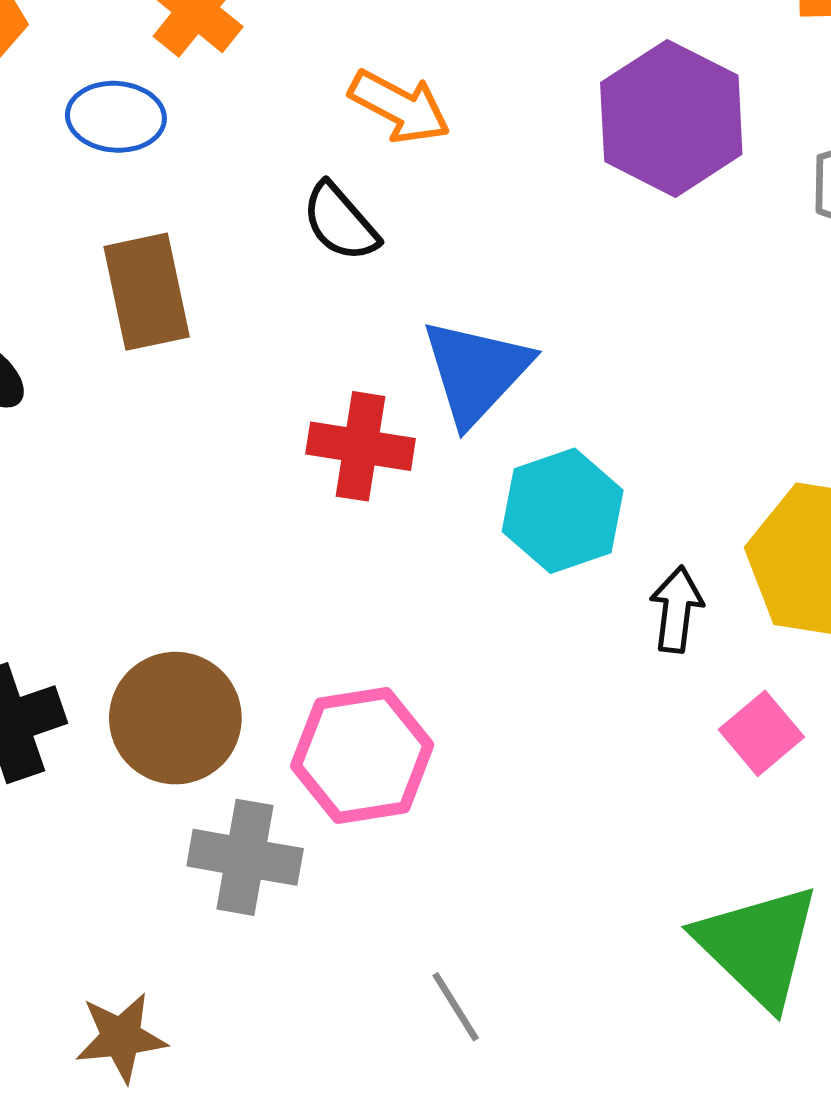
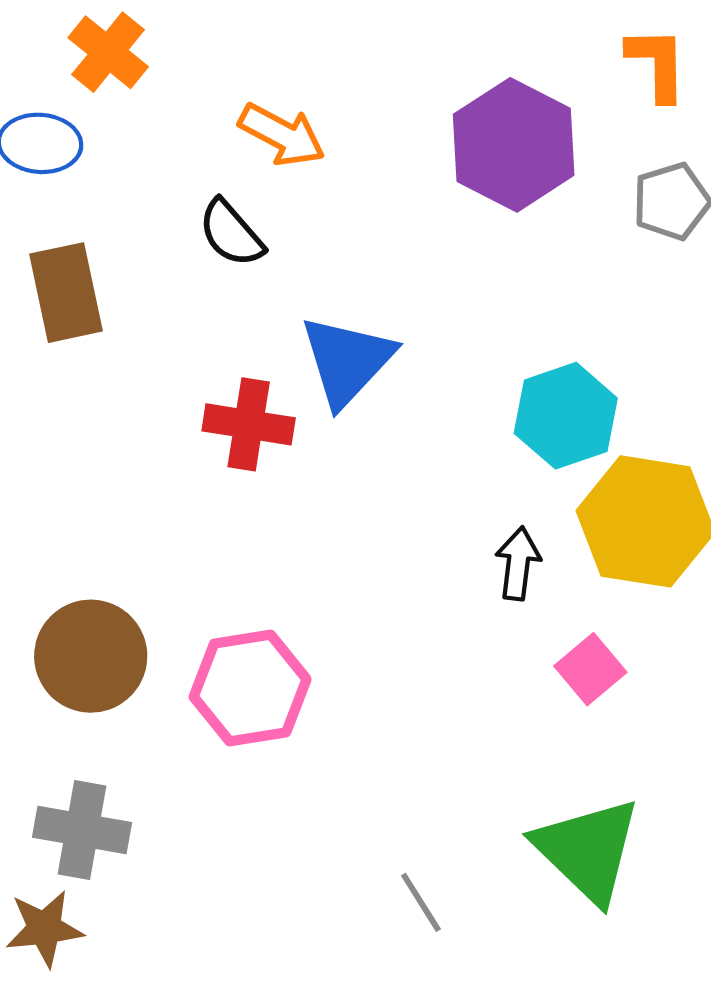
cyan hexagon: (563, 511) -> (566, 416), moved
gray cross: (245, 857) -> (82, 830), moved
gray line: (456, 1007) -> (421, 902), moved

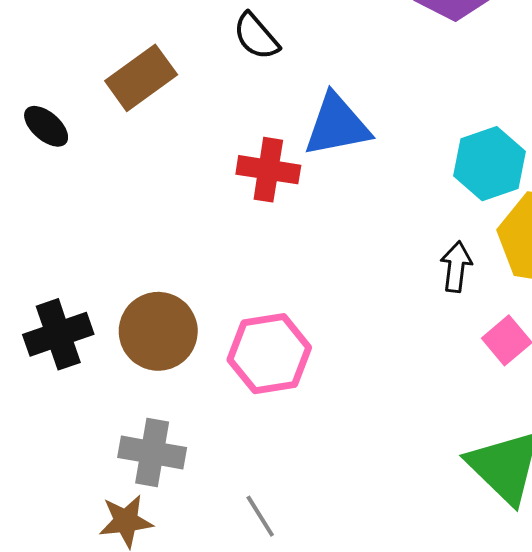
brown rectangle: (66, 293) -> (141, 78), turned 66
blue triangle: (347, 361) -> (337, 125), turned 36
gray line: (421, 902) -> (260, 516), moved

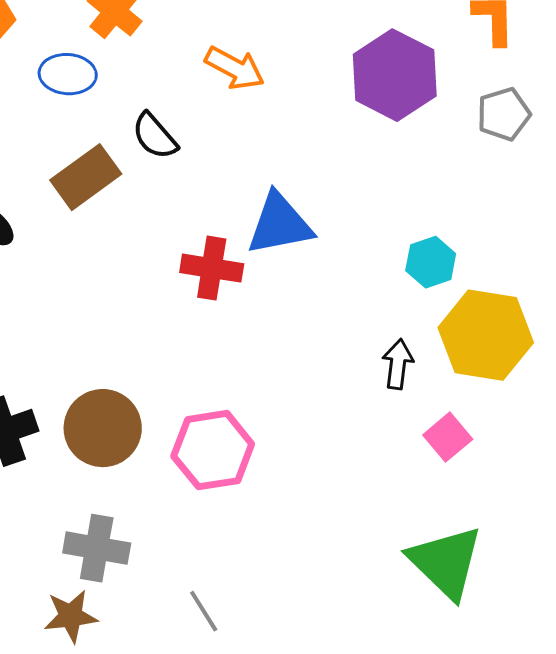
black semicircle: (256, 36) -> (155, 136), moved
cyan hexagon: (489, 164) -> (431, 262), size x0.7

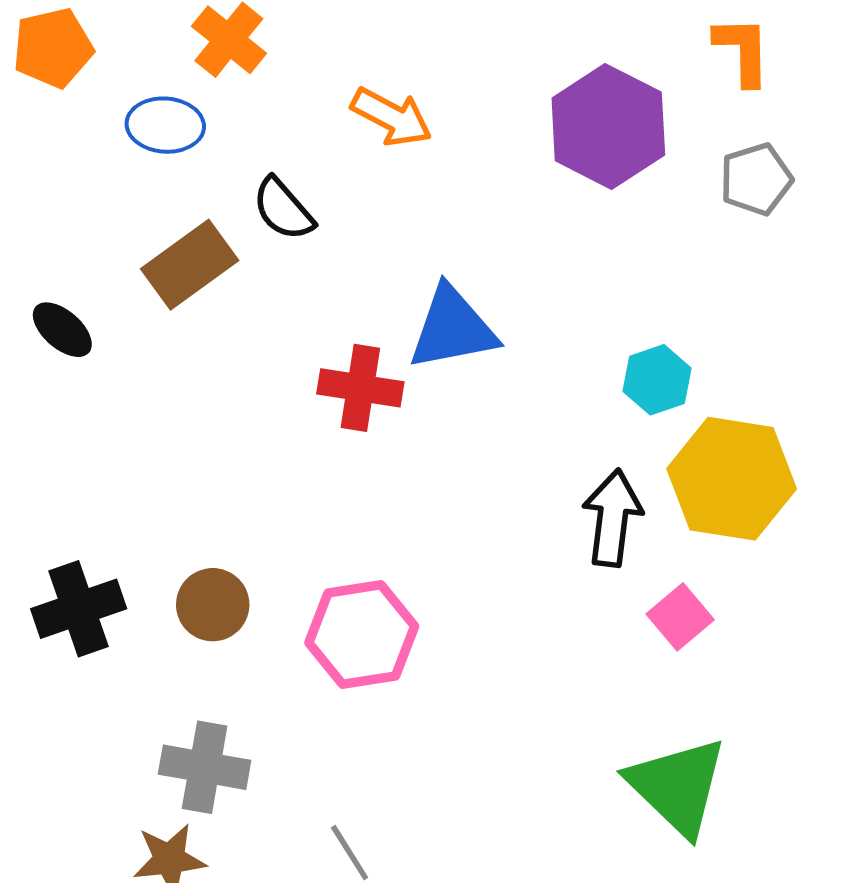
black arrow: (398, 364) -> (612, 518), size x1.4
brown circle: (103, 428) -> (213, 605), size x0.7

